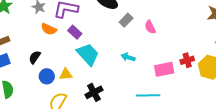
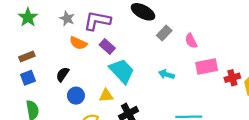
pink rectangle: (164, 69) -> (207, 67), moved
yellow triangle: (66, 74) -> (106, 96), moved

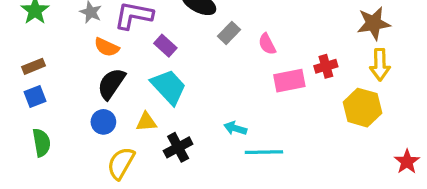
purple rectangle: (107, 46) -> (165, 46), moved
black semicircle: (63, 74) -> (111, 84), moved, size x1.5
cyan arrow: (166, 74) -> (235, 128), moved
red cross: (232, 78) -> (326, 66), moved

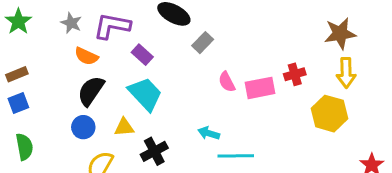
pink semicircle: (267, 44) -> (227, 82), moved

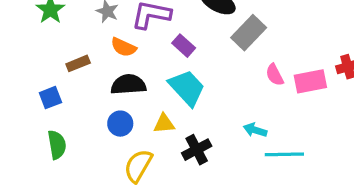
gray rectangle: (203, 43) -> (249, 33), size x1.5
brown rectangle: (17, 74) -> (78, 63), moved
black semicircle: (91, 91) -> (128, 85), turned 52

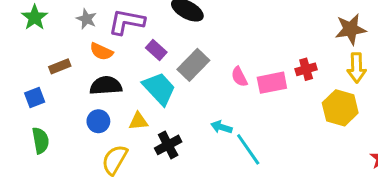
gray rectangle: (249, 33) -> (193, 65), moved
cyan line: (284, 154) -> (248, 149), turned 56

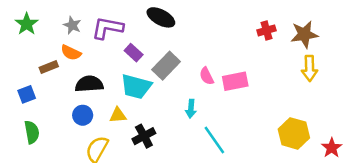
orange semicircle: (101, 52) -> (71, 53), moved
red cross: (306, 69) -> (267, 30), moved
cyan trapezoid: (159, 89) -> (136, 87), turned 148
yellow hexagon: (340, 108) -> (294, 133), moved
cyan arrow: (222, 127) -> (191, 109), moved, turned -102

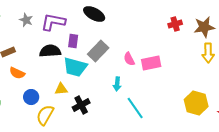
orange semicircle: (71, 53) -> (17, 73), moved
purple rectangle: (134, 53) -> (73, 41), turned 56
black semicircle: (89, 84) -> (50, 51), moved
blue circle: (83, 115) -> (31, 97), moved

